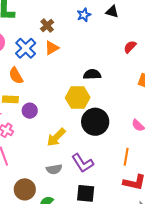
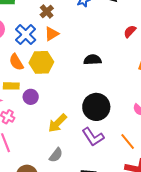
yellow hexagon: (78, 98) -> (41, 62), moved
orange line: (126, 157) -> (128, 141), turned -48
purple L-shape: (83, 163) -> (93, 137), moved
gray semicircle: (54, 169) -> (56, 155), turned -42

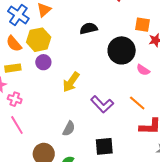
purple circle: (31, 97) -> (43, 62), moved
black circle: (96, 107) -> (122, 50), moved
yellow arrow: (57, 123) -> (71, 82), moved

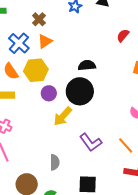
black circle: (122, 50) -> (80, 91), moved
purple circle: (43, 62) -> (49, 93), moved
gray semicircle: (69, 129) -> (55, 162), turned -35

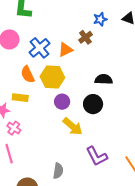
brown cross: (39, 19) -> (85, 37), moved
black circle: (80, 91) -> (93, 104), size x0.7
yellow arrow: (63, 116) -> (73, 126), turned -100

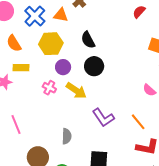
orange triangle: (66, 50) -> (61, 15), turned 42
orange semicircle: (28, 74) -> (14, 43), moved
black semicircle: (104, 79) -> (88, 40), moved, turned -114
pink cross: (14, 128) -> (49, 88), moved

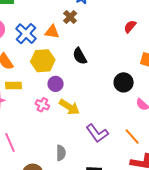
black circle: (94, 66) -> (124, 82), moved

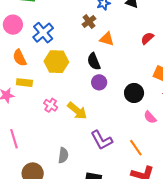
orange triangle: (52, 32) -> (107, 39), moved
purple circle: (56, 84) -> (99, 82), moved

